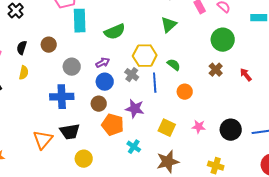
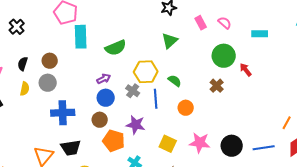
gray circle: (72, 67) -> (48, 83), moved
red arrow: (246, 75) -> (246, 70), moved
pink star: (199, 127) -> (200, 143), size x1.5

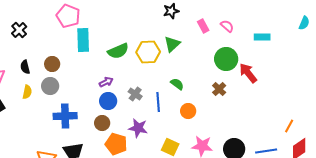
black semicircle: (23, 64) -> (25, 67), turned -32
red arrow: (246, 70) -> (248, 73), size x1.5
yellow hexagon: (146, 72) -> (148, 52), moved

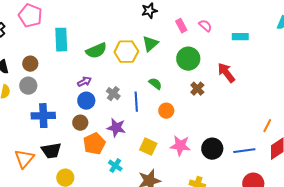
pink pentagon: (68, 16) -> (30, 16), moved
green circle: (226, 59) -> (188, 59), moved
orange pentagon: (116, 144) -> (94, 144), turned 30

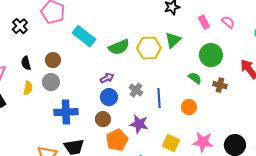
cyan rectangle: (61, 40) -> (84, 36), turned -50
green semicircle: (155, 84) -> (195, 78), moved
brown cross: (197, 89) -> (220, 85), turned -32

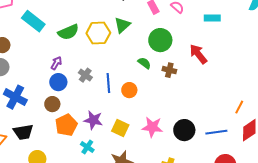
purple arrow: (107, 78) -> (56, 63), turned -32
orange circle: (189, 107) -> (129, 90), moved
blue cross: (66, 112) -> (15, 97), turned 30
purple star: (139, 124) -> (93, 120), moved

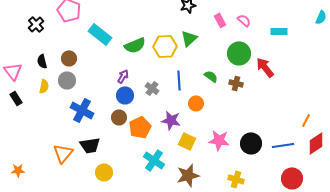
green circle: (160, 40) -> (239, 53), moved
blue line: (108, 83) -> (179, 80), moved
purple star: (93, 120) -> (171, 120), moved
orange pentagon: (66, 125) -> (140, 127), moved
cyan cross: (87, 147) -> (154, 160), size x1.5

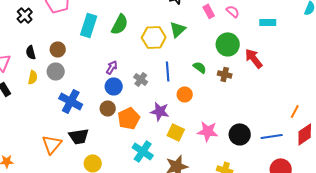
cyan rectangle: (100, 34) -> (89, 25), turned 70
green semicircle: (135, 45) -> (120, 24), moved, turned -40

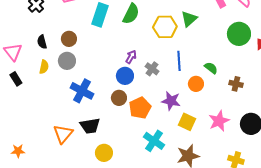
purple arrow: (112, 67) -> (131, 57), moved
green semicircle: (200, 67) -> (211, 68), moved
brown cross: (225, 74) -> (236, 84), moved
pink star: (208, 131) -> (219, 121), turned -30

